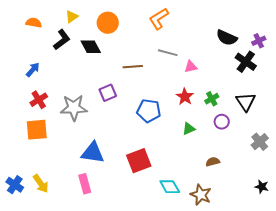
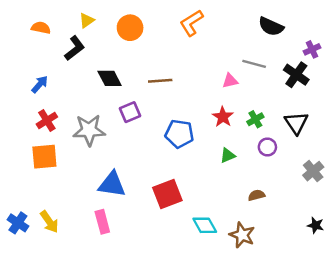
black semicircle: (227, 38) -> (271, 27), moved
black diamond: (91, 47) -> (110, 78), moved
gray line: (168, 53) -> (254, 64), moved

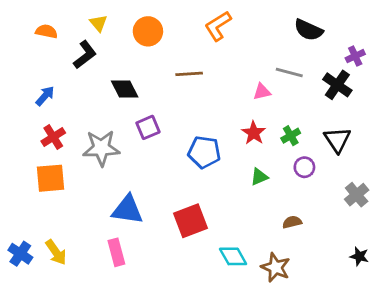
yellow triangle: (87, 20) -> (99, 23), turned -35
brown line: (160, 81) -> (189, 74), moved

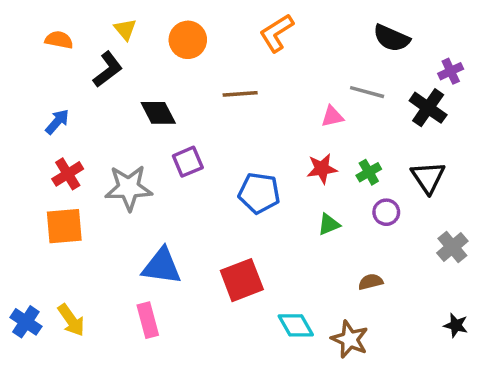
red star: (254, 133) -> (322, 169), turned 30

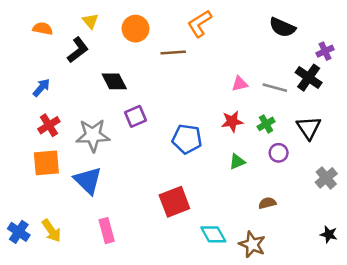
gray line: (367, 92) -> (275, 88), moved
brown line: (240, 94) -> (173, 52), moved
blue triangle: (162, 266) -> (88, 180), moved, turned 36

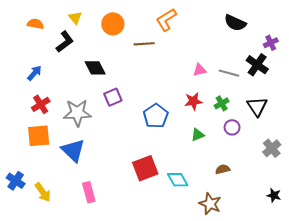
blue pentagon: (187, 139) -> (156, 116), turned 30
blue cross: (19, 232) -> (16, 181), moved
cyan diamond: (213, 234) -> (178, 180), moved

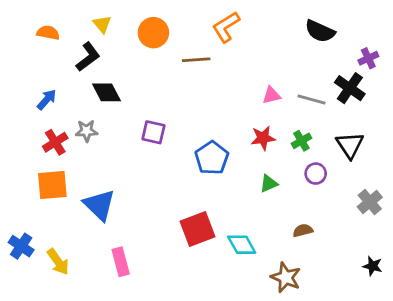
black diamond: (95, 68) -> (106, 92), moved
purple square: (113, 97) -> (153, 132), turned 36
gray star: (77, 113) -> (87, 131), moved, size x0.6

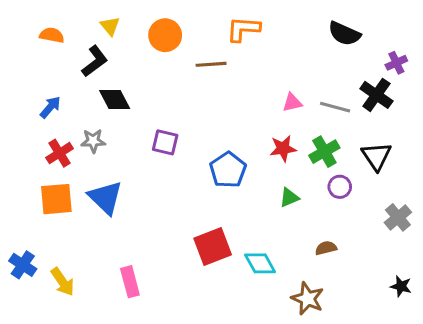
orange L-shape: (226, 27) -> (243, 29), turned 36
green cross: (301, 141) -> (324, 152), size x1.4
blue triangle: (99, 205) -> (105, 198), moved

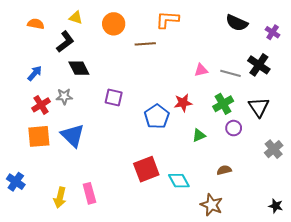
yellow triangle: (110, 26) -> (76, 18), turned -32
purple cross: (396, 63) -> (273, 32), moved, turned -32
red star: (283, 149) -> (183, 103), moved
yellow arrow: (63, 282) -> (60, 197), moved, turned 48
black star: (401, 286) -> (276, 206), moved

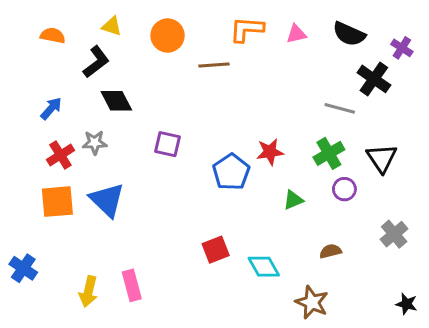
black cross: (259, 65) -> (374, 79), moved
pink triangle: (201, 70) -> (296, 34), moved
gray cross: (274, 149) -> (394, 234), moved
red square: (146, 169) -> (216, 250), size x0.7

